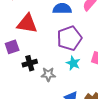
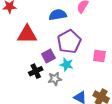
purple square: (12, 47) -> (48, 56), moved
cyan star: (73, 63) -> (67, 65), moved

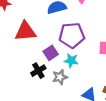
purple pentagon: (69, 42) -> (72, 35), turned 30

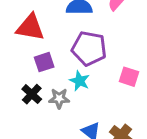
purple square: (51, 53) -> (44, 62), moved
black cross: (38, 71) -> (32, 94), moved, turned -32

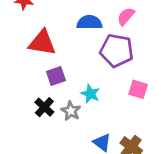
purple pentagon: (89, 48) -> (117, 51), moved
gray star: (59, 98) -> (71, 111), turned 30

